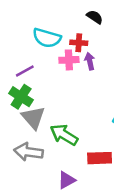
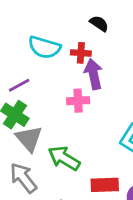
pink cross: (69, 60) -> (78, 101), moved
purple arrow: (90, 61) -> (94, 74), size x1.5
gray arrow: (28, 152) -> (23, 178), turned 44

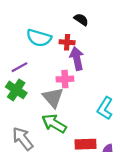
gray triangle: (29, 139) -> (53, 97), moved

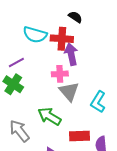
red cross: (67, 42) -> (62, 39), size x1.5
gray triangle: (53, 97) -> (69, 91), moved

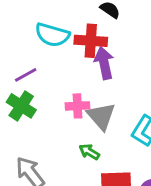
pink cross: (60, 74) -> (77, 106), moved
green arrow: (49, 116) -> (89, 152), moved, size x0.6

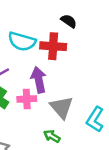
purple arrow: (104, 63) -> (39, 80), moved
pink cross: (77, 106) -> (27, 99), moved

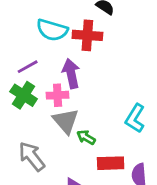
gray triangle: (62, 107) -> (66, 121), moved

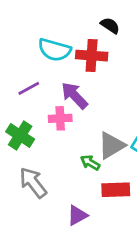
purple arrow: (71, 73) -> (74, 95), turned -32
green cross: (24, 95) -> (20, 135), moved
gray triangle: (66, 121) -> (112, 145), moved, turned 40

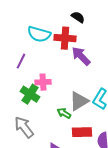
purple line: (29, 88) -> (21, 61), turned -35
purple arrow: (74, 95) -> (81, 56), moved
green cross: (20, 135) -> (30, 94), moved

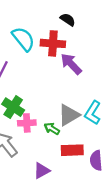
cyan semicircle: (39, 34) -> (23, 39), turned -145
pink cross: (43, 82) -> (27, 123), moved

